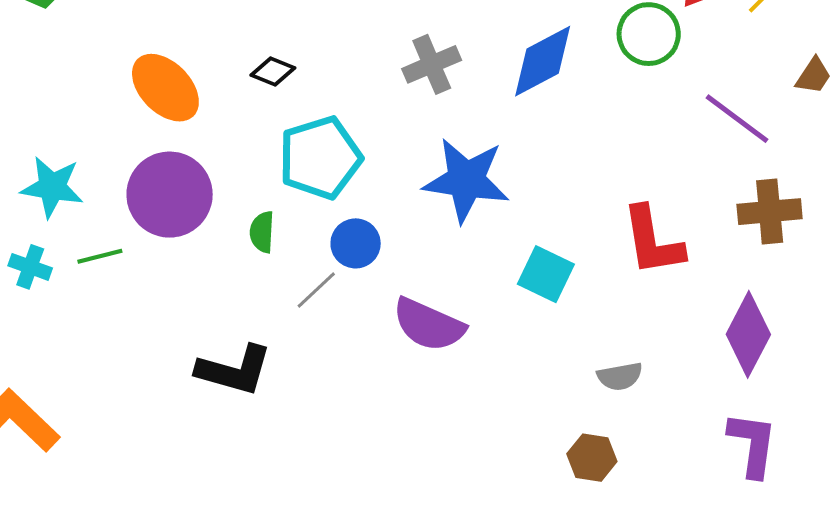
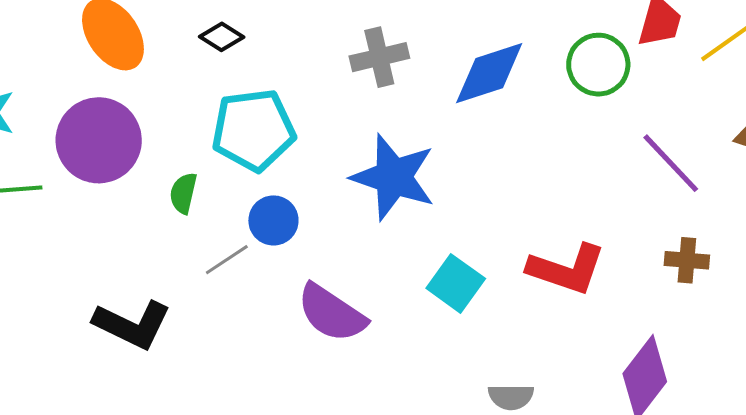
brown cross: (770, 212) -> (687, 260), size x0.7
red L-shape: (653, 241) -> (567, 269), turned -72

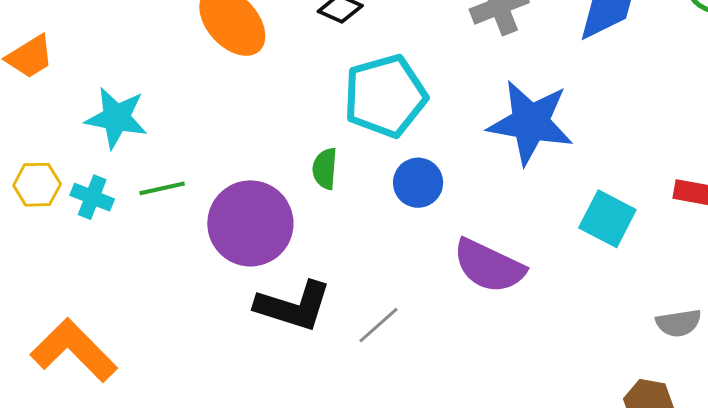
purple circle: (99, 140) -> (250, 223), moved
gray line: (227, 260) -> (379, 325), moved

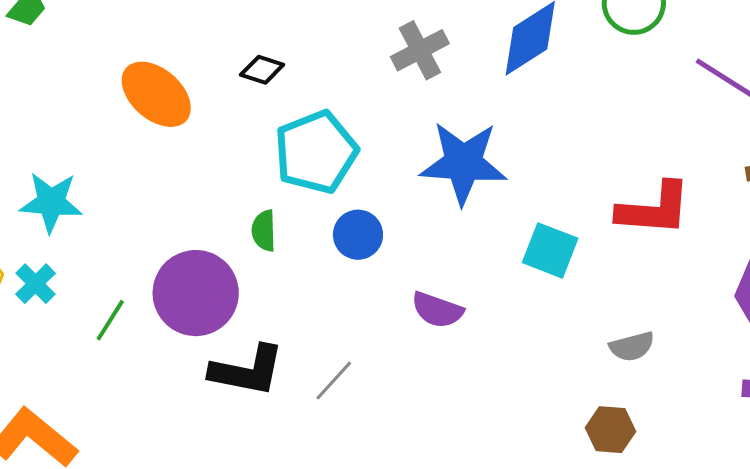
green line: (162, 188) -> (110, 320), moved, turned -39
cyan cross: (92, 197) -> (35, 284), turned 30
purple semicircle: (489, 266) -> (437, 310), size x0.7

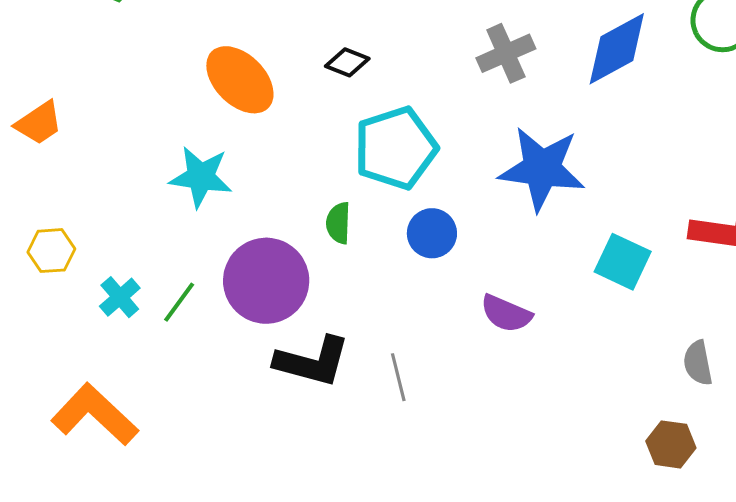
cyan star: (51, 202) -> (201, 177), moved
cyan cross: (35, 284) -> (120, 297), moved
gray semicircle: (632, 347) -> (698, 363), turned 90
gray line: (334, 381) -> (398, 377), turned -60

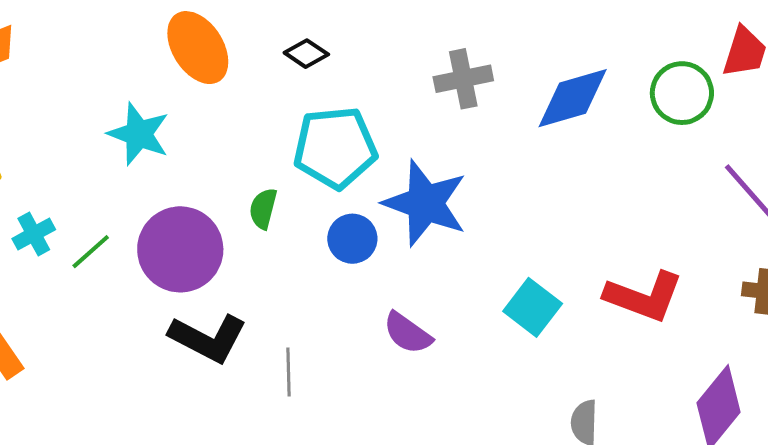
blue star: (542, 169) -> (425, 203), moved

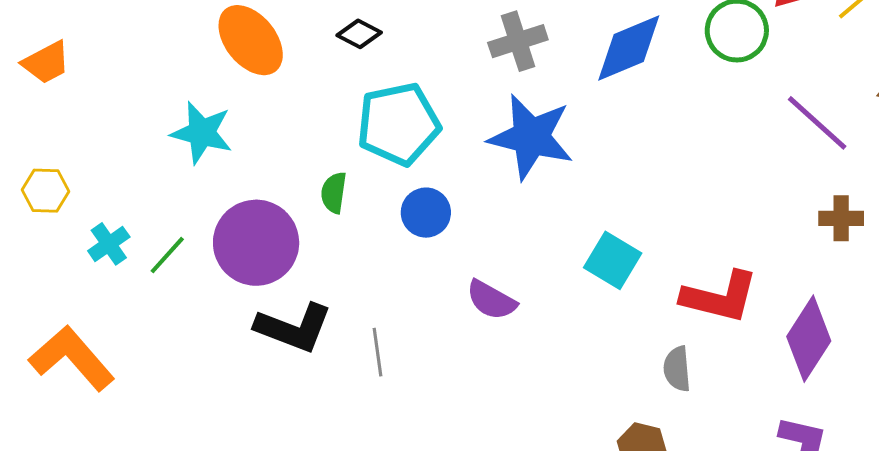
blue star: (425, 203) -> (531, 137), moved
red L-shape: (644, 297) -> (720, 297), moved

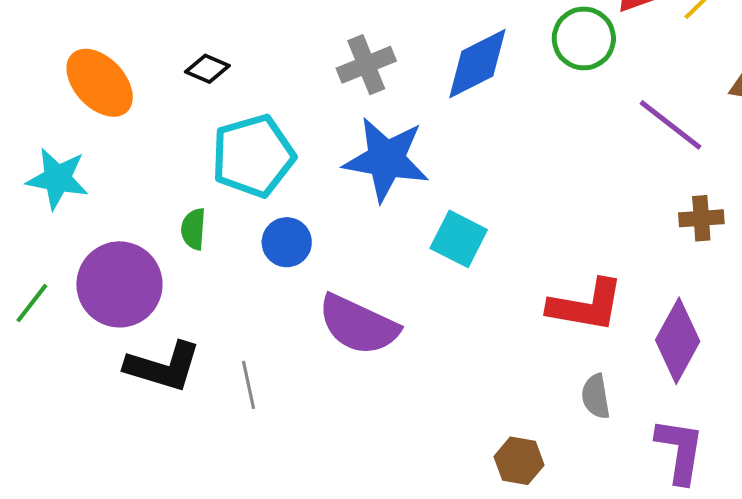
cyan square: (613, 260) -> (459, 239), moved
purple semicircle: (491, 300) -> (358, 325), size x1.6
gray semicircle: (677, 369) -> (596, 396), moved

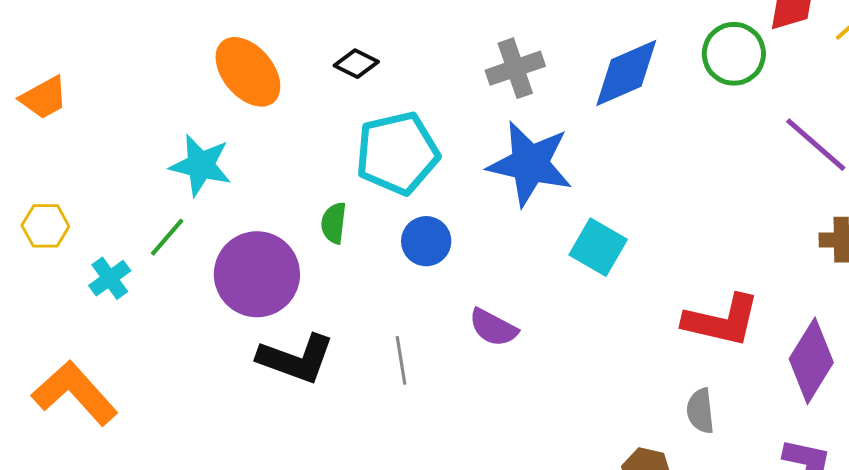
green line: (32, 303) -> (167, 237), moved
purple semicircle: (358, 325) -> (493, 328), size x0.6
gray line: (248, 385) -> (401, 360), moved
gray semicircle: (596, 396) -> (700, 411), moved

